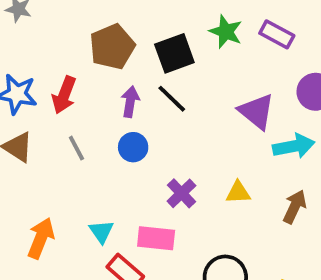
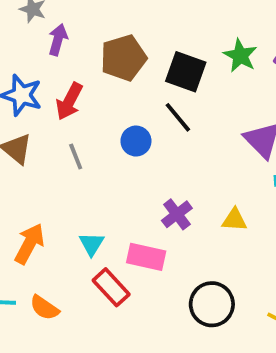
black square: (174, 53) -> (186, 72), turned 33
purple arrow: (130, 102) -> (58, 40), moved
blue circle: (133, 147) -> (136, 141), moved

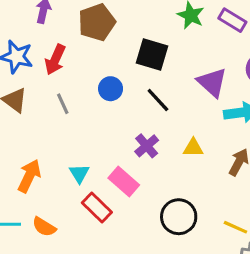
black square: (186, 72) -> (152, 54), moved
black line: (178, 117) -> (158, 100), moved
pink rectangle: (146, 257) -> (124, 181), turned 32

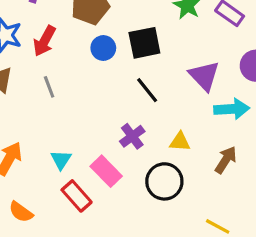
black square: (152, 54) -> (144, 43), turned -32
blue circle: (111, 89) -> (103, 48), moved
black circle: (179, 217) -> (164, 181), moved

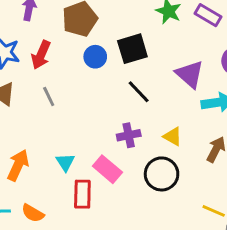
purple cross: (132, 136) -> (129, 135), turned 30
yellow triangle: (180, 142) -> (173, 136), turned 30
red rectangle: (77, 196) -> (82, 194), turned 48

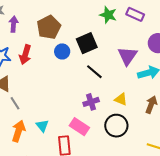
purple triangle: (190, 74) -> (127, 56), turned 30
gray line: (49, 96) -> (15, 103), moved
cyan triangle: (65, 162) -> (42, 126), moved

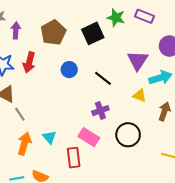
black square: (87, 43) -> (93, 33), moved
blue circle: (62, 51) -> (69, 70), moved
yellow triangle: (121, 99) -> (140, 95), moved

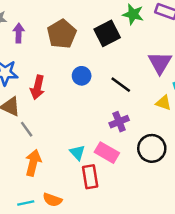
red arrow: (29, 62) -> (37, 87), moved
cyan triangle: (49, 137) -> (77, 152), moved

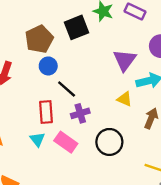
brown pentagon: (62, 34) -> (39, 39), moved
black line: (121, 85) -> (67, 89), moved
red rectangle: (90, 177) -> (46, 112), moved

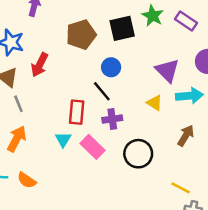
purple triangle: (125, 60) -> (167, 70), turned -30
blue circle: (48, 66) -> (111, 67), moved
yellow triangle: (125, 99) -> (155, 103), moved

